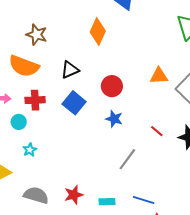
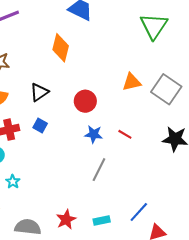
blue square: (74, 103) -> (40, 125), moved, size x0.6
red line: (157, 131) -> (125, 134), moved
gray line: (127, 159) -> (99, 170), moved
blue line: (144, 200) -> (139, 212), turned -55

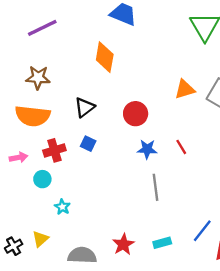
red line: (125, 134) -> (181, 147), turned 32
gray line: (99, 170) -> (156, 187), turned -30

